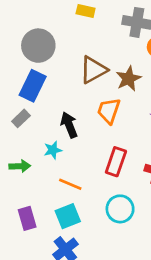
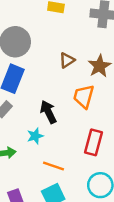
brown triangle: (93, 70) -> (67, 60), size x0.6

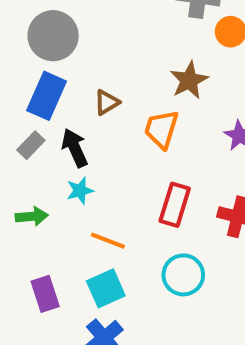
brown triangle: (67, 60) -> (107, 102), moved
black arrow: (48, 112) -> (75, 148), moved

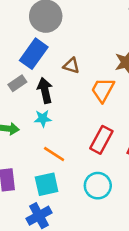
brown triangle: (107, 102) -> (71, 66), turned 36

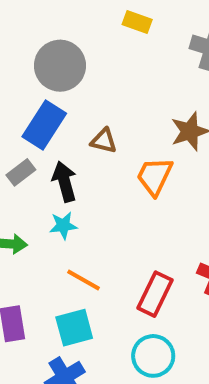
red rectangle: (101, 140) -> (155, 294), moved
cyan circle: (98, 186) -> (153, 356), moved

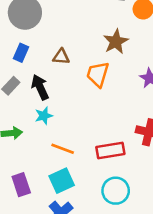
blue rectangle: (44, 125) -> (21, 53), size x0.6
red rectangle: (155, 294) -> (110, 150), turned 64

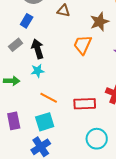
brown triangle: (61, 57) -> (63, 11), moved
cyan circle: (116, 191) -> (97, 139), moved

